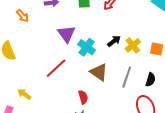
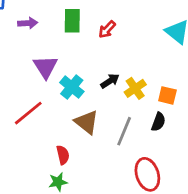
black semicircle: (151, 80) -> (158, 122), moved

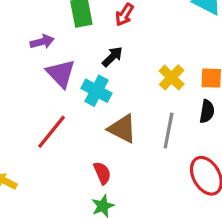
purple arrow: (28, 23) -> (42, 42), moved
black arrow: (110, 81) -> (112, 57), moved

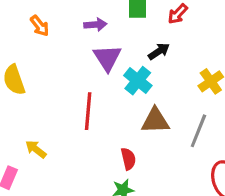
brown triangle: (122, 129) -> (155, 121), turned -40
red line: (51, 132) -> (88, 111), turned -45

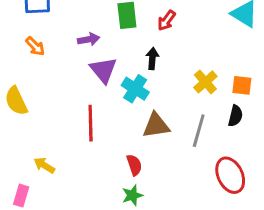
black arrow: (159, 51) -> (152, 58), turned -45

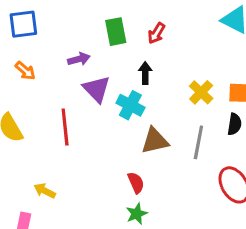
red line: (91, 123) -> (65, 127), moved

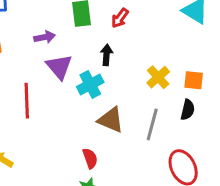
cyan cross: (130, 105) -> (90, 84), turned 30
brown triangle: (155, 141) -> (111, 120), turned 32

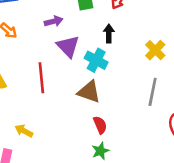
cyan cross: (90, 84) -> (96, 60), turned -30
brown triangle: (111, 120) -> (89, 92), moved

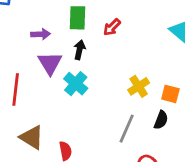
black arrow: (109, 33) -> (80, 50), moved
brown triangle: (89, 92) -> (32, 137), moved

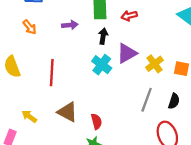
red arrow: (112, 27) -> (129, 16), turned 35
purple triangle: (50, 63) -> (127, 53), moved, turned 35
black semicircle: (161, 120) -> (174, 101), moved

